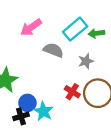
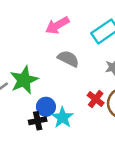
gray semicircle: (53, 50) -> (68, 59), moved

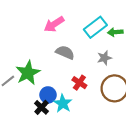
red cross: (96, 99) -> (79, 83), moved
black cross: (38, 121) -> (41, 107), turned -32

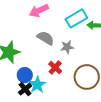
gray star: (104, 58) -> (67, 47), moved
black cross: (41, 107) -> (25, 89), moved

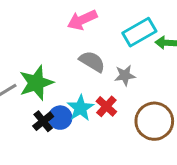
cyan star: (37, 85) -> (80, 108), moved
black cross: (25, 89) -> (43, 121), moved

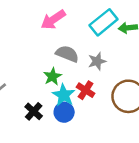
green star: (36, 83) -> (52, 76), moved, size x0.6
blue circle: (60, 118) -> (64, 112), moved

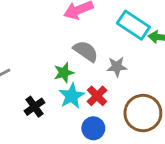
cyan rectangle: (104, 22) -> (133, 25), turned 60
blue circle: (64, 112) -> (93, 128), moved

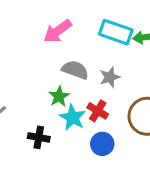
black cross: (35, 107) -> (39, 137), turned -30

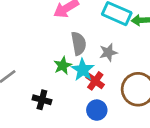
gray semicircle: (75, 70) -> (79, 43), turned 55
cyan star: (73, 117) -> (83, 70), moved

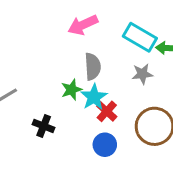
gray star: (108, 52) -> (142, 74), moved

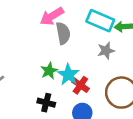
gray semicircle: (93, 67) -> (63, 33), moved
black cross: (44, 126) -> (46, 103), moved

